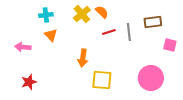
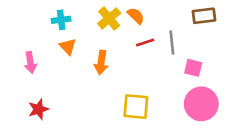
brown rectangle: (153, 22) -> (204, 16), moved
pink square: (170, 45) -> (193, 68), moved
pink arrow: (23, 47) -> (30, 62), turned -105
orange arrow: (83, 58) -> (101, 62), moved

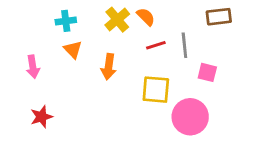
pink circle: (201, 104) -> (190, 117), moved
yellow square: (136, 107) -> (156, 90), moved

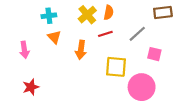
orange semicircle: (146, 17) -> (109, 13), turned 56
red line: (156, 45) -> (105, 34), moved
gray line: (184, 45) -> (137, 34), turned 54

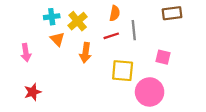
yellow cross: (87, 15) -> (78, 21), moved
gray line: (137, 34) -> (134, 30), moved, turned -54

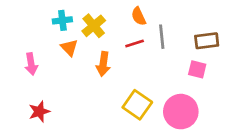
orange semicircle: (115, 13) -> (139, 16), turned 144
brown rectangle: (172, 13) -> (207, 41), moved
yellow square: (123, 71) -> (137, 105), moved, turned 30

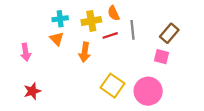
cyan cross: (62, 20) -> (60, 19), moved
yellow cross: (94, 26) -> (91, 21), moved, turned 30
brown rectangle: (207, 41) -> (169, 33), turned -42

